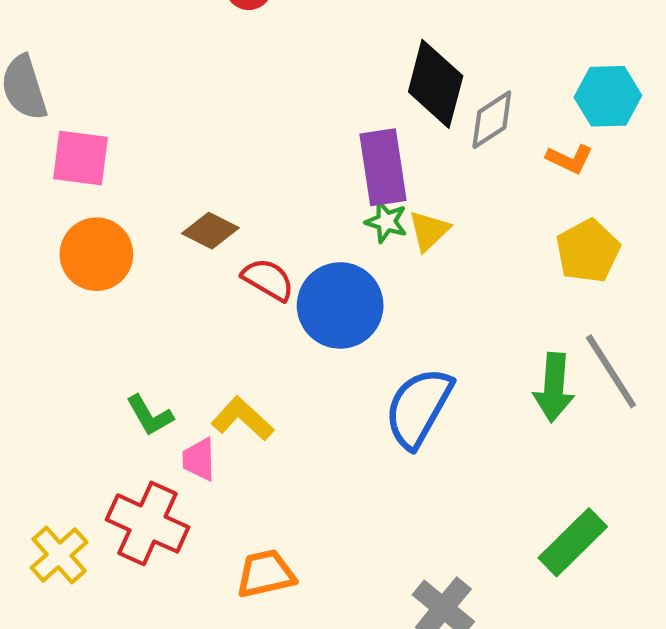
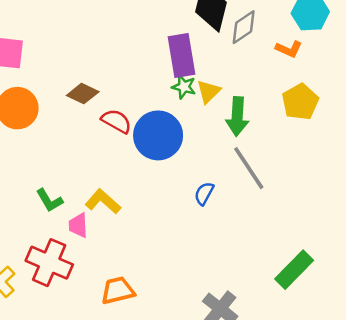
gray line: (611, 371) -> (249, 168), moved
green arrow: (554, 387) -> (237, 116), moved
blue semicircle: (418, 408) -> (204, 193), size x0.5

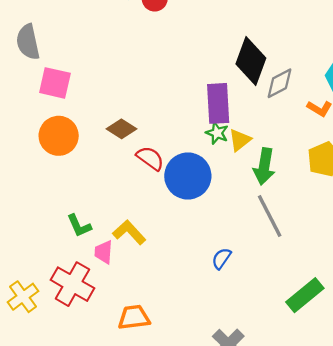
blue semicircle: (204, 193) -> (221, 258), moved
green rectangle: (294, 270) -> (305, 295), moved

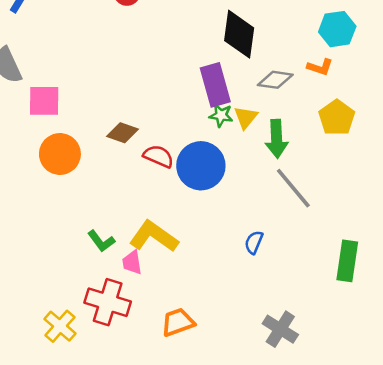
gray diamond: (279, 83) -> (275, 80), moved, turned 48
yellow L-shape: (129, 232) -> (154, 236), size x1.4
green rectangle: (305, 295) -> (347, 261), turned -30

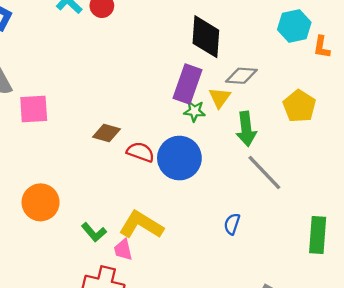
orange L-shape: (320, 67) -> (322, 47), moved, turned 85
purple rectangle: (215, 85) -> (187, 84), turned 39
yellow triangle: (246, 117) -> (220, 98), moved
orange circle: (60, 154) -> (41, 202), moved

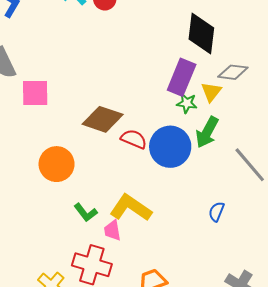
green arrow: (246, 129) -> (207, 132), moved, turned 32
brown diamond: (106, 133) -> (103, 119), size x1.5
orange circle: (41, 202) -> (57, 164), moved

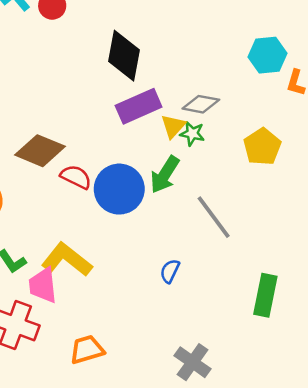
black diamond: (201, 33) -> (124, 56), moved
purple rectangle: (182, 77) -> (139, 106), turned 40
green star: (187, 103) -> (192, 134), moved
pink trapezoid: (112, 230) -> (43, 285), size x1.4

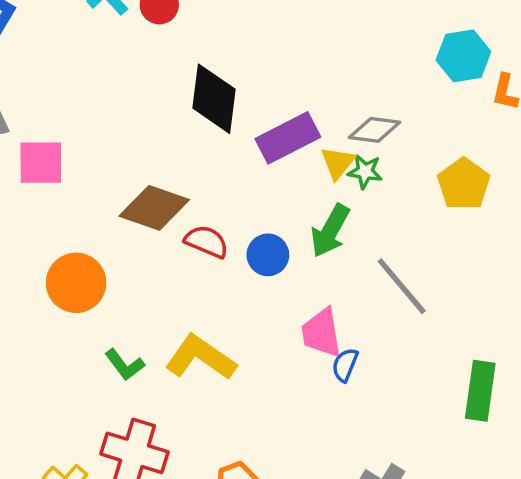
black diamond: (124, 56) -> (214, 99), moved
blue circle: (119, 189) -> (268, 255), size x0.6
pink trapezoid: (43, 285) -> (321, 333), moved

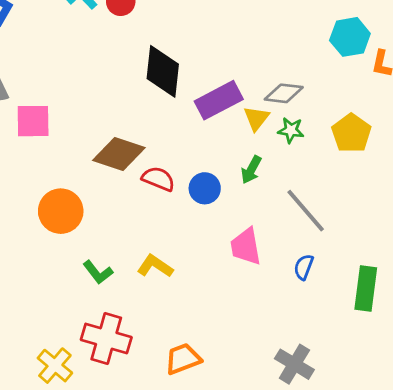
green star: (365, 171) -> (291, 130), moved
green arrow: (330, 231) -> (251, 170), size x0.7
yellow L-shape: (201, 357) -> (155, 266), size x0.7
blue semicircle: (345, 365) -> (304, 267), moved

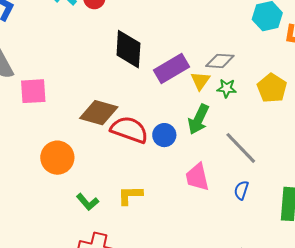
green arrow: (251, 170) -> (199, 119), size x1.4
red semicircle: (158, 179) -> (129, 130), size x1.5
yellow L-shape: (155, 266) -> (130, 195), turned -32

